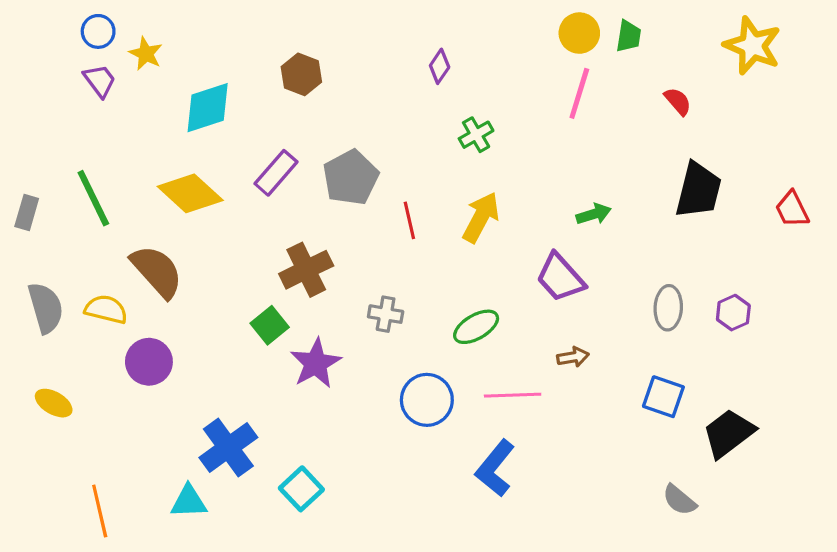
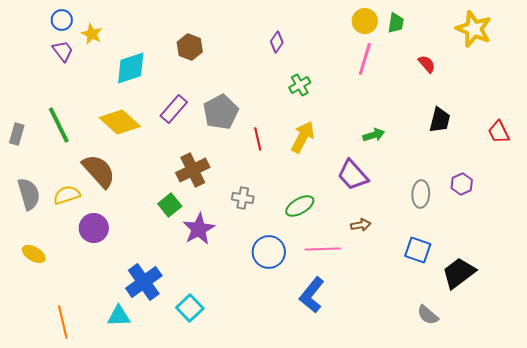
black trapezoid: (698, 190) -> (440, 120), size x0.7
yellow semicircle: (106, 309) -> (67, 195), turned -32
purple hexagon: (733, 313) -> (462, 184), moved

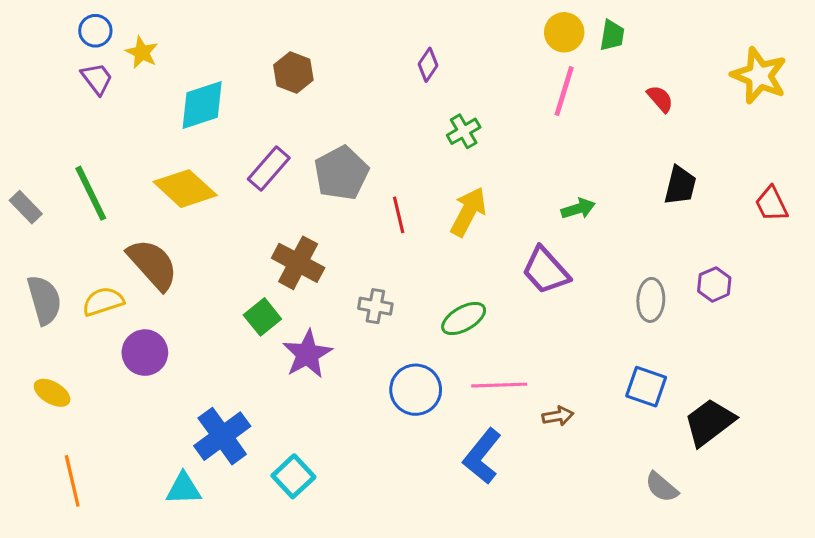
yellow star: (474, 29) -> (759, 76), moved
gray rectangle: (17, 134) -> (26, 207), turned -60
brown cross: (193, 170) -> (298, 263), turned -36
brown arrow: (361, 225) -> (558, 416), moved
orange line: (63, 322) -> (72, 481), moved

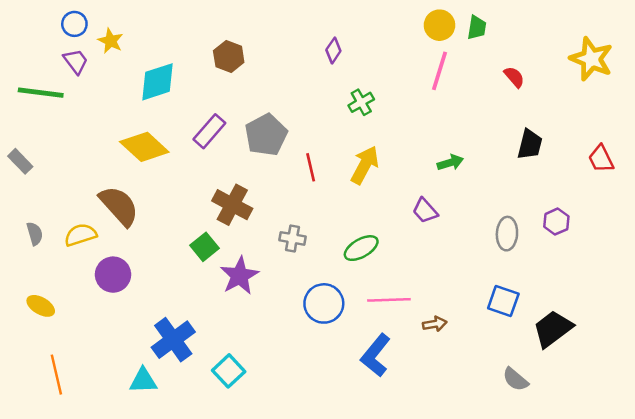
green line: (91, 193) -> (41, 93), moved, turned -57
purple trapezoid: (546, 271) -> (425, 211), size x0.7
gray semicircle: (44, 300) -> (35, 234), size x0.6

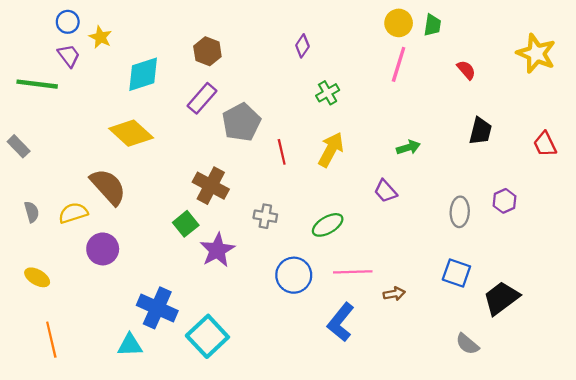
purple rectangle: (209, 131) -> (202, 98), moved
blue cross: (173, 340) -> (157, 308), turned -30
cyan square: (229, 371) -> (207, 336), size x1.4

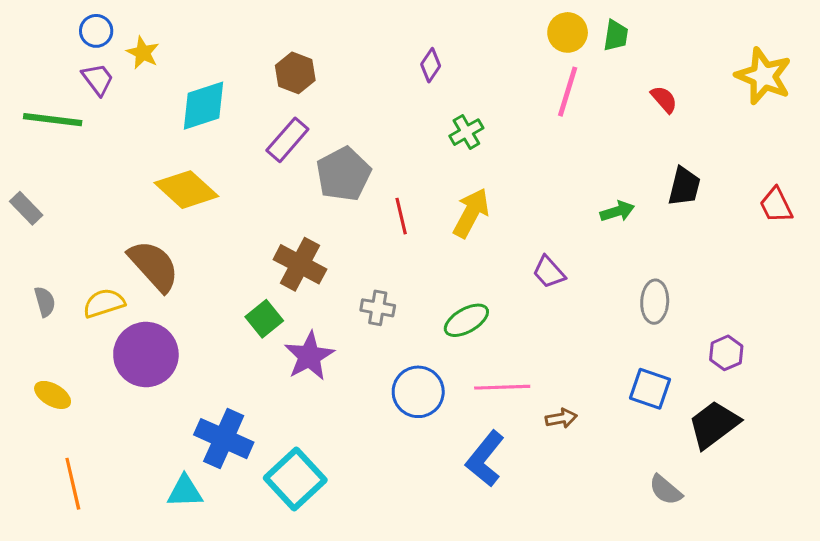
green arrow: (408, 147) -> (617, 211), moved
purple hexagon: (504, 201) -> (726, 353), moved
purple circle: (103, 249) -> (146, 355), size x1.4

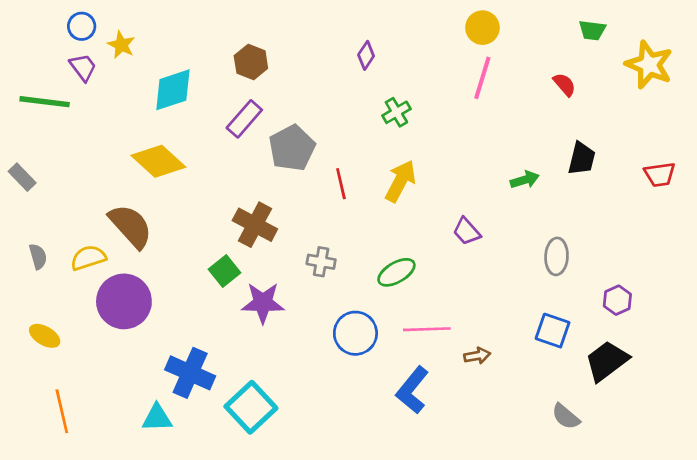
green trapezoid: (616, 36) -> (592, 30), moved, turned 88
red trapezoid: (776, 205) -> (660, 174), turned -72
purple star: (309, 356) -> (263, 303), turned 30

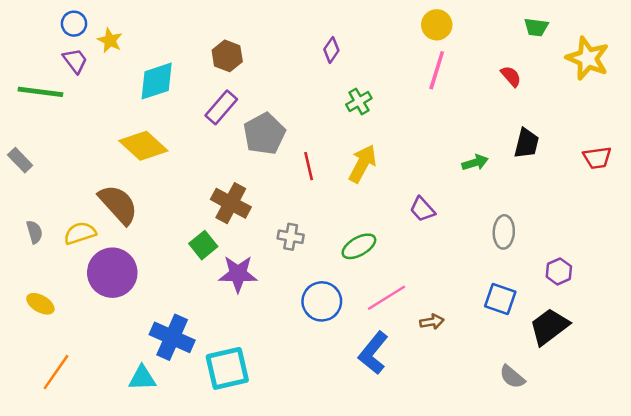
pink line: (427, 329) -> (386, 298), turned -30
cyan square: (251, 407) -> (227, 368), turned 30
orange line: (62, 411) -> (56, 372), turned 48

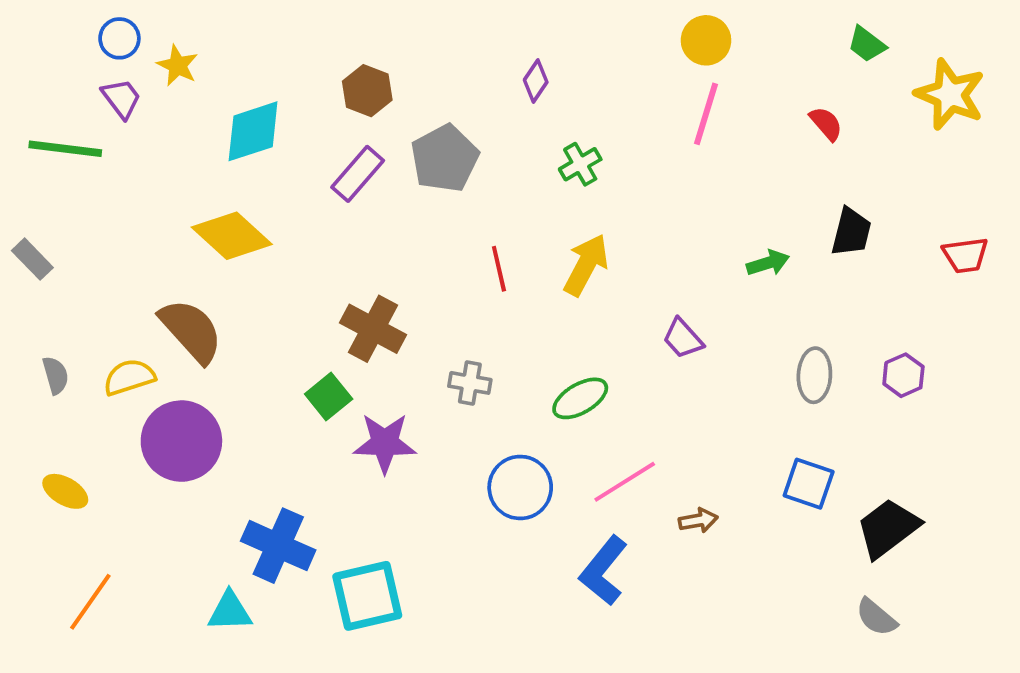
green trapezoid: (536, 27) -> (867, 44), turned 30
gray pentagon: (264, 134) -> (445, 158), moved
purple hexagon: (559, 271) -> (903, 375), moved
gray semicircle: (512, 377) -> (876, 617), moved

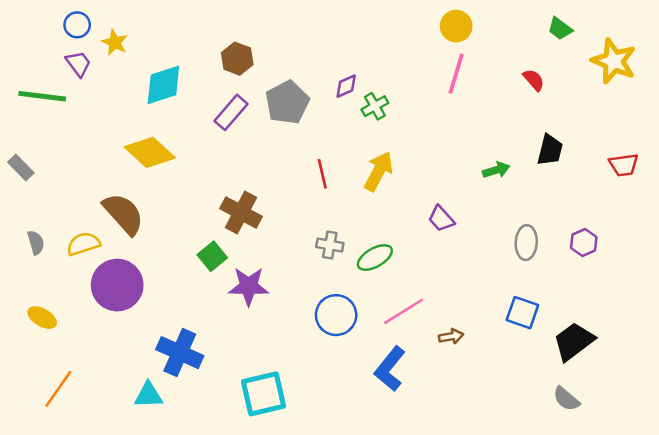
purple diamond: (536, 81) -> (346, 86), moved, turned 32
gray cross: (470, 383) -> (330, 245), moved
cyan square: (367, 596) -> (264, 394), moved

